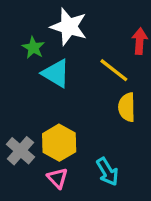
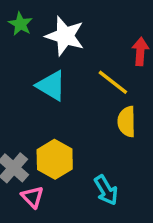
green star: (33, 48) -> (20, 24), moved
pink triangle: (57, 178) -> (32, 197), moved

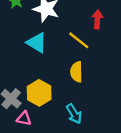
yellow semicircle: (127, 122) -> (76, 72), moved
pink triangle: (32, 197) -> (24, 118), turned -35

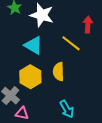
yellow semicircle: (76, 72) -> (59, 72), moved
yellow hexagon: (39, 93) -> (30, 77), moved

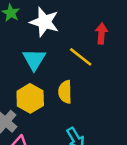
cyan triangle: (33, 45) -> (34, 59), turned 30

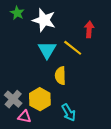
cyan triangle: (34, 59) -> (47, 50), moved
yellow hexagon: (30, 98) -> (40, 99), moved

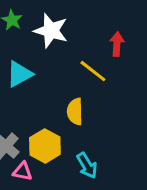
cyan triangle: (47, 50) -> (19, 74), moved, turned 30

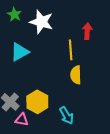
yellow line: (93, 71) -> (71, 50), turned 48
yellow semicircle: (75, 112) -> (76, 75), moved

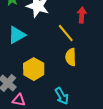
yellow line: (71, 50) -> (66, 33), turned -36
yellow hexagon: (37, 102) -> (34, 69), moved

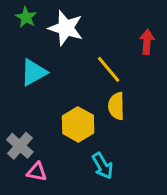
red arrow: (82, 15) -> (147, 42), moved
yellow hexagon: (34, 69) -> (78, 124), moved

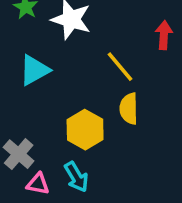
cyan arrow: (103, 166) -> (76, 177), moved

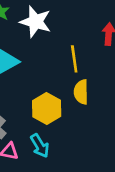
yellow line: (120, 67) -> (74, 59), turned 32

